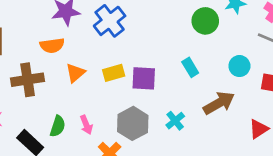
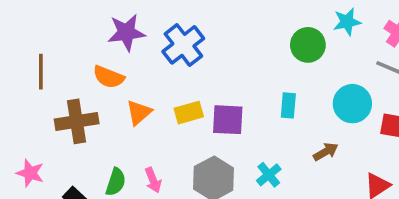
orange semicircle: (52, 46) -> (109, 77), turned 30
cyan circle: (239, 66) -> (352, 104), size x1.4
cyan rectangle: (190, 67) -> (288, 105), turned 36
brown arrow: (219, 103) -> (326, 152), size x0.6

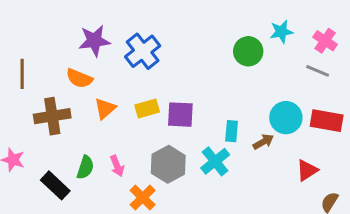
cyan circle: (352, 104) -> (286, 118), moved
cyan rectangle: (288, 105) -> (232, 131), moved
cyan cross: (269, 175) -> (215, 161), size x1.4

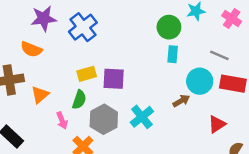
gray line: (318, 71) -> (219, 55), moved
orange triangle: (105, 109) -> (40, 95), moved
cyan rectangle: (232, 131) -> (173, 54), moved
green semicircle: (85, 167) -> (79, 100), moved

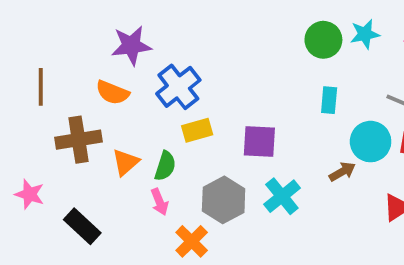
blue cross: (83, 27) -> (178, 87), moved
green circle: (169, 27) -> (323, 40), moved
purple square: (114, 79) -> (259, 142), moved
green semicircle: (79, 100) -> (165, 166), moved

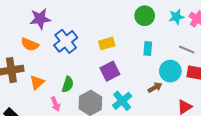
cyan star: (365, 34) -> (176, 17), moved
yellow rectangle: (197, 130) -> (107, 43), moved
purple square: (259, 142) -> (110, 71), turned -30
green semicircle: (165, 166) -> (68, 84), moved

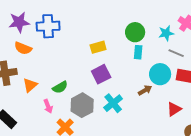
green circle: (145, 16) -> (135, 32), moved
cyan star: (176, 17) -> (166, 33), moved
purple star: (40, 19) -> (19, 22), moved
blue cross: (66, 41) -> (48, 26), moved, turned 35
green semicircle: (68, 84) -> (60, 87), turned 42

